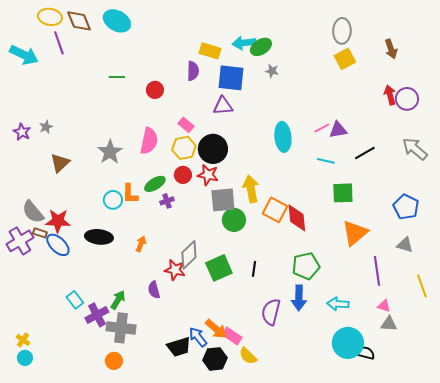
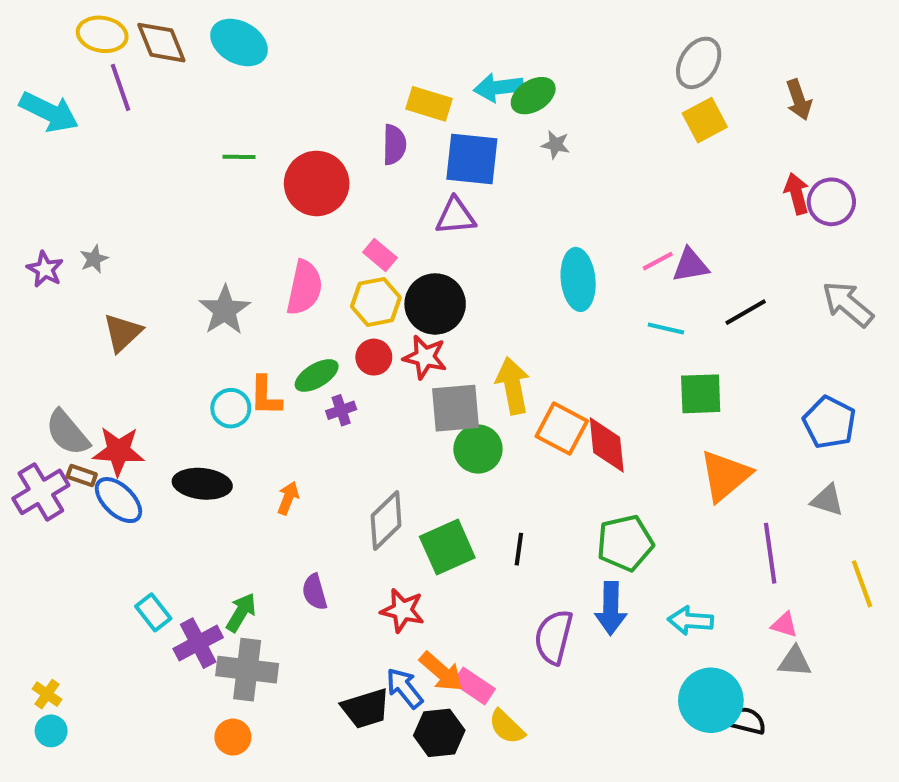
gray ellipse: (342, 31) -> (699, 63), turned 30
red circle: (155, 90) -> (317, 183), size x1.8
red star: (175, 270) -> (402, 610), moved

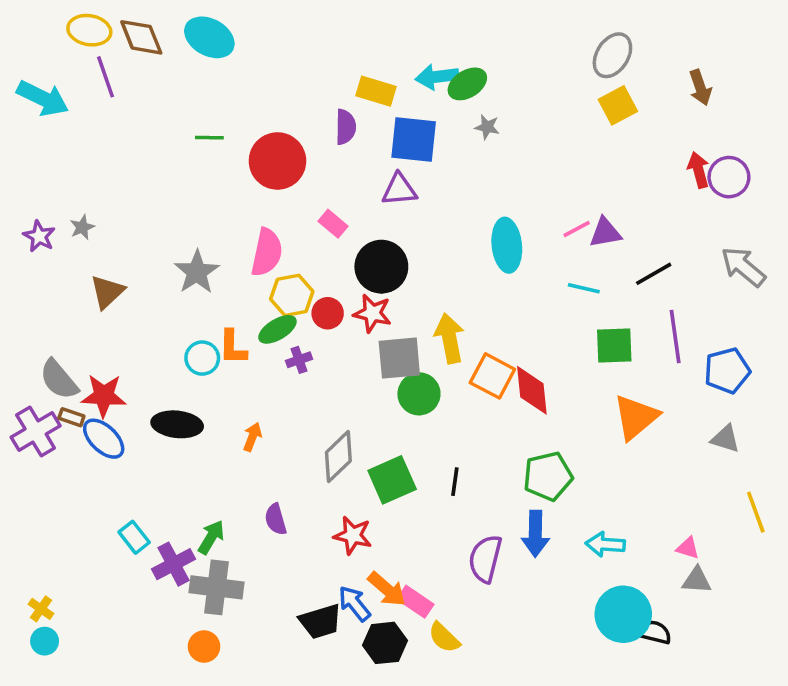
yellow hexagon: (376, 302) -> (292, 295), moved
blue pentagon: (829, 422) -> (727, 371), turned 30
purple line: (770, 553) -> (675, 337), moved

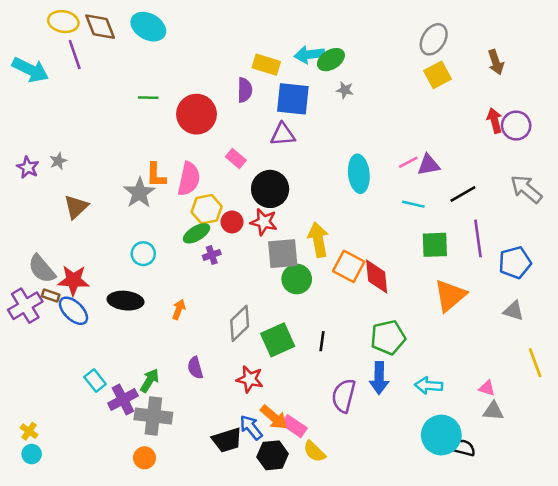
orange L-shape: (233, 347) -> (156, 175), moved

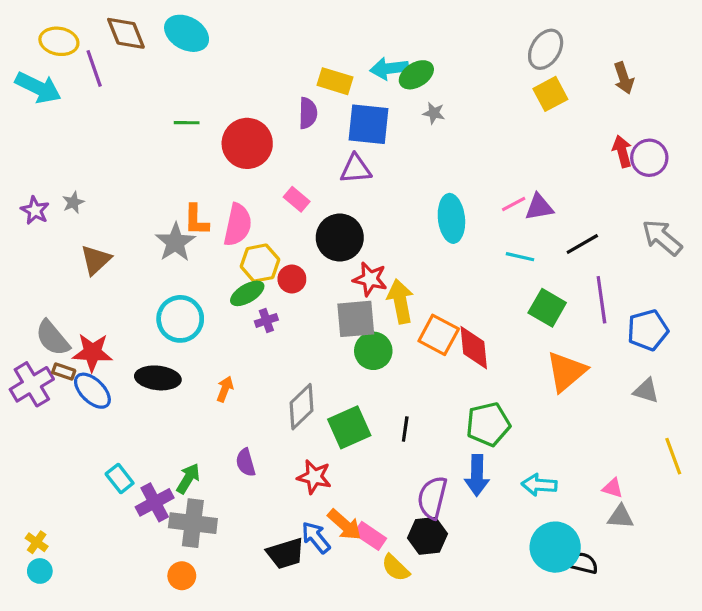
yellow ellipse: (63, 22) -> (59, 41), moved
red star: (264, 222) -> (370, 279), moved
green square: (435, 245) -> (547, 308), turned 32
cyan circle: (143, 254) -> (180, 319), size x1.5
black hexagon: (273, 455) -> (428, 536), moved

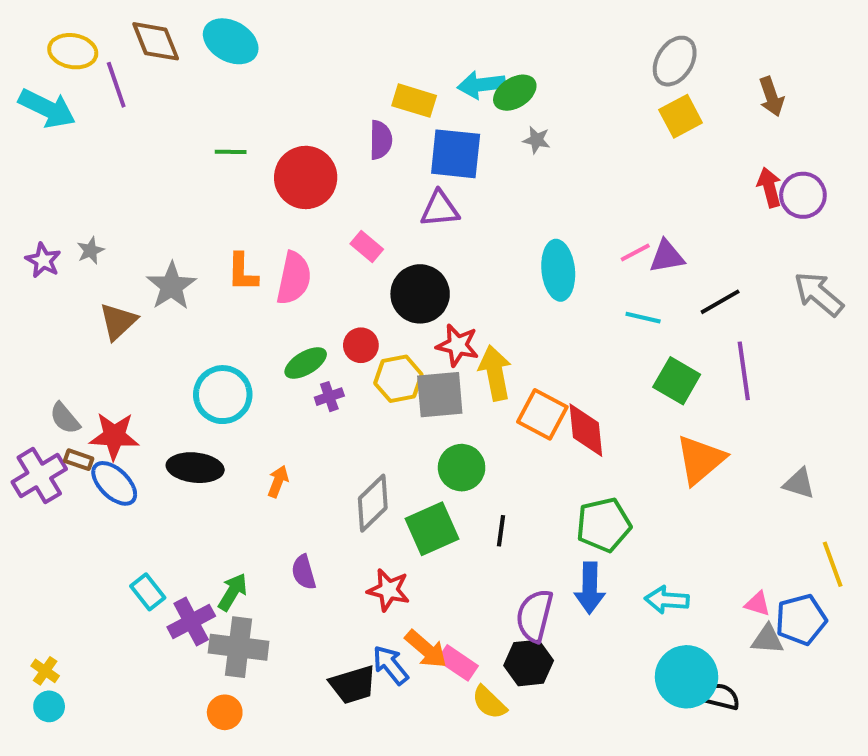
gray star: (175, 242) -> (171, 286), moved
yellow hexagon: (260, 263) -> (398, 379), moved
blue pentagon: (648, 330) -> (801, 620), moved
gray semicircle: (53, 338) -> (65, 418), size x0.7
green circle: (373, 351) -> (462, 468), moved

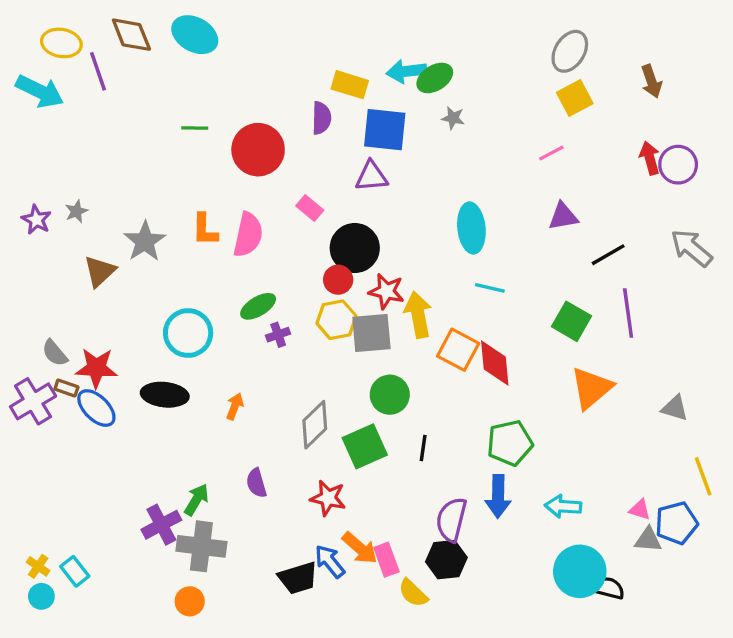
pink line: (635, 252) -> (551, 153), moved
cyan line: (643, 318) -> (490, 288), moved
red circle: (361, 345) -> (338, 280), moved
cyan rectangle: (148, 592) -> (75, 571), moved
pink rectangle: (458, 663) -> (386, 560), turned 36

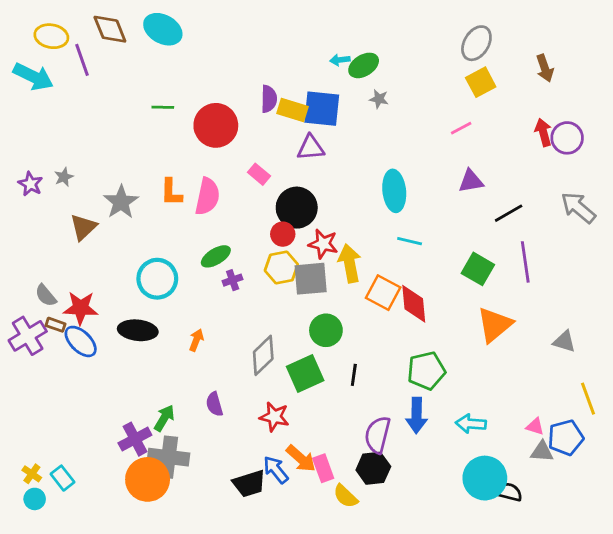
cyan arrow: (406, 71) -> (340, 60), size x0.6
yellow rectangle: (350, 85) -> (292, 110), moved
orange circle: (190, 601) -> (148, 479), moved, size x1.8

